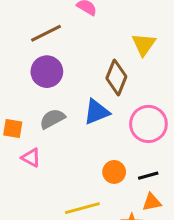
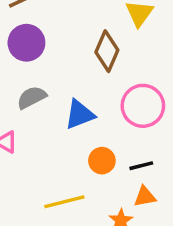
blue triangle: (96, 112) -> (80, 114), moved

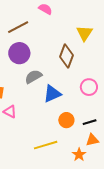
gray semicircle: (32, 97) -> (33, 77), moved
pink circle: (143, 106) -> (89, 87), size x0.7

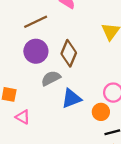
brown diamond: (67, 56) -> (69, 53), moved
orange circle: (66, 120) -> (101, 112), moved

